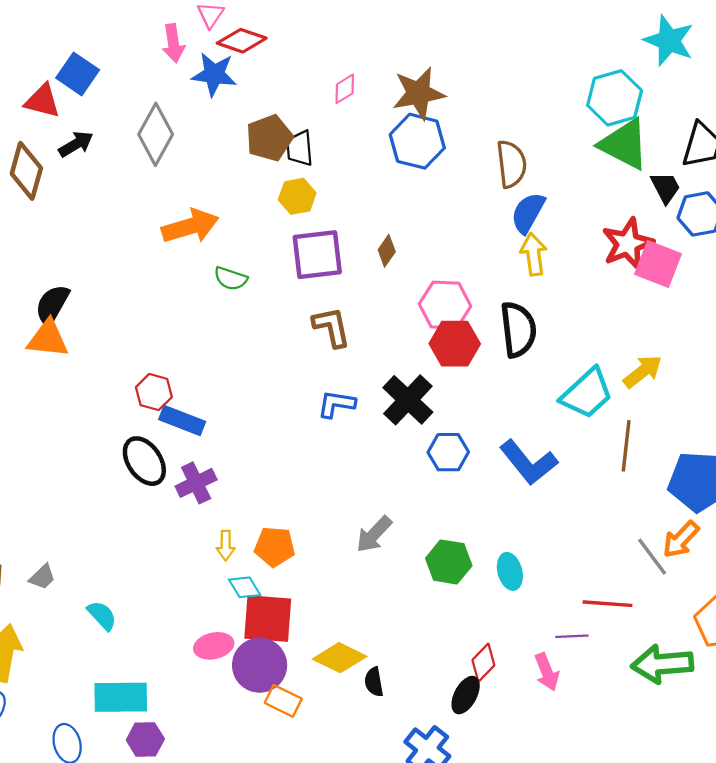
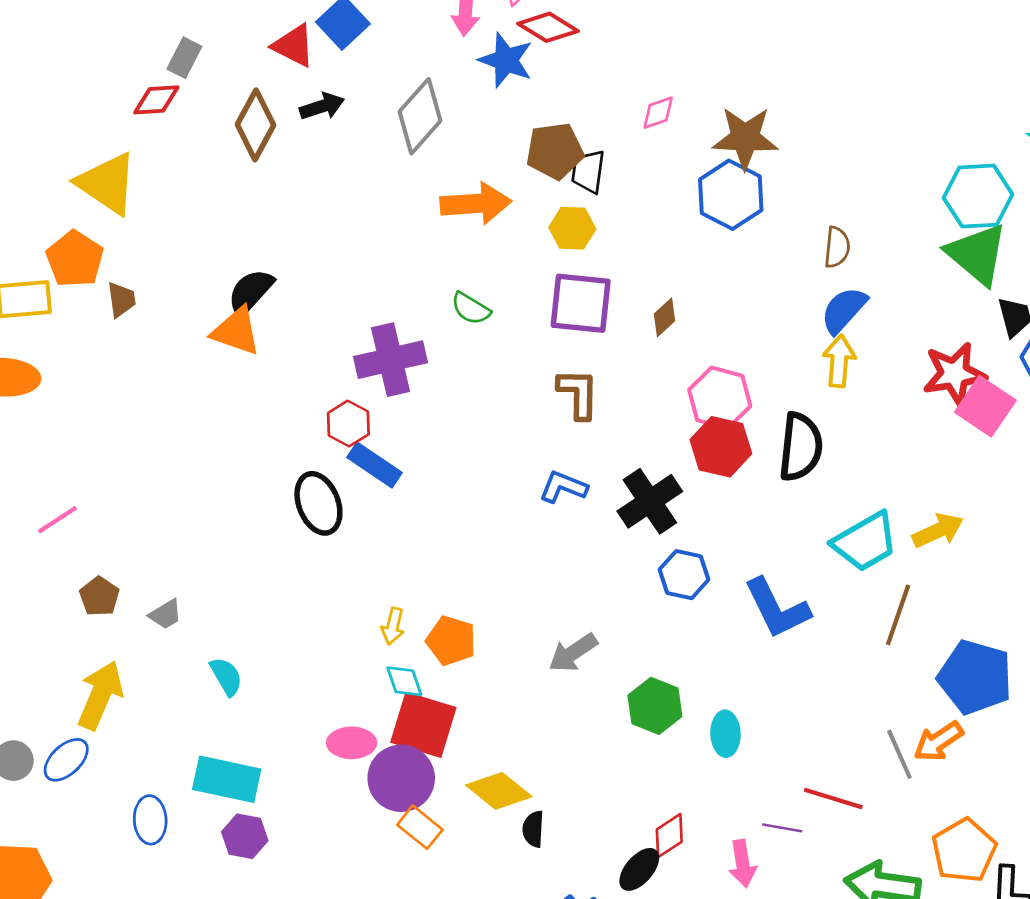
brown semicircle: (511, 164) -> (837, 247), size x0.7
orange arrow: (190, 226) -> (476, 204), moved
purple cross: (196, 483) -> (391, 360), moved, size x1.4

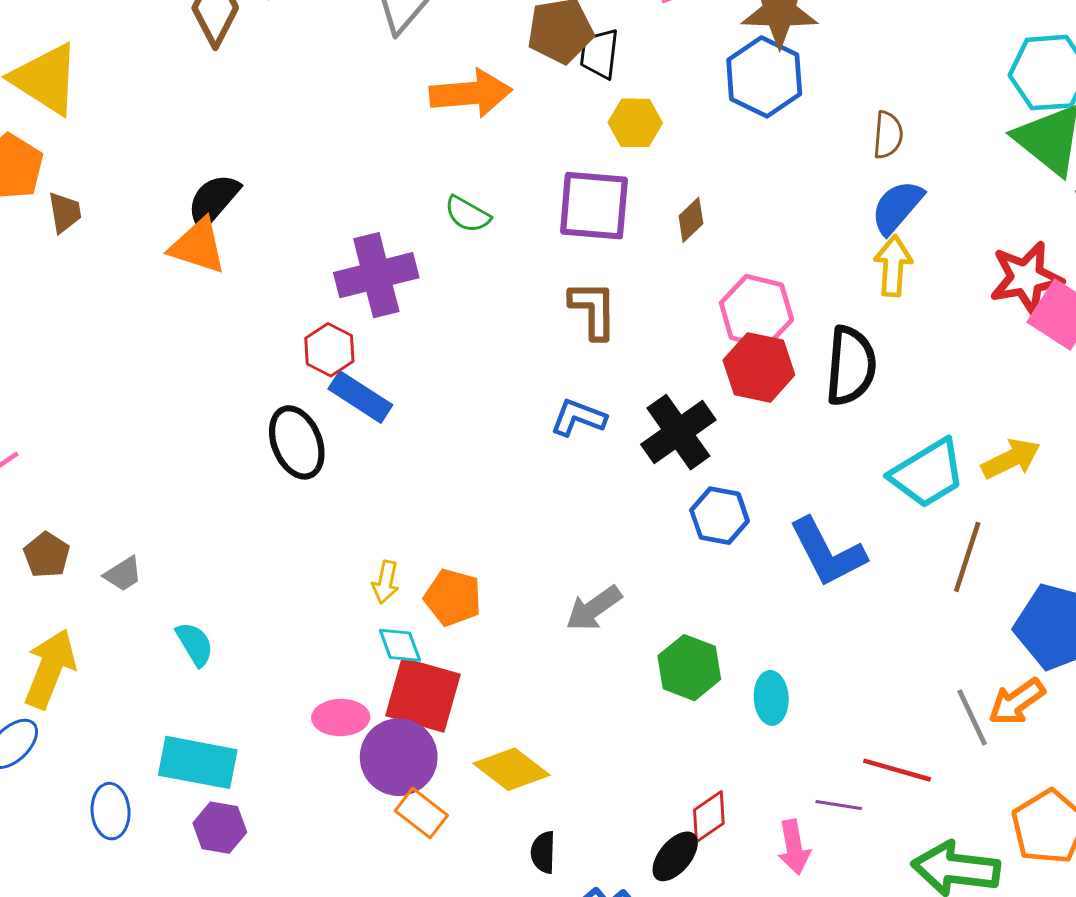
yellow hexagon: (572, 228) -> (635, 123), moved
black semicircle: (533, 829) -> (543, 852), moved

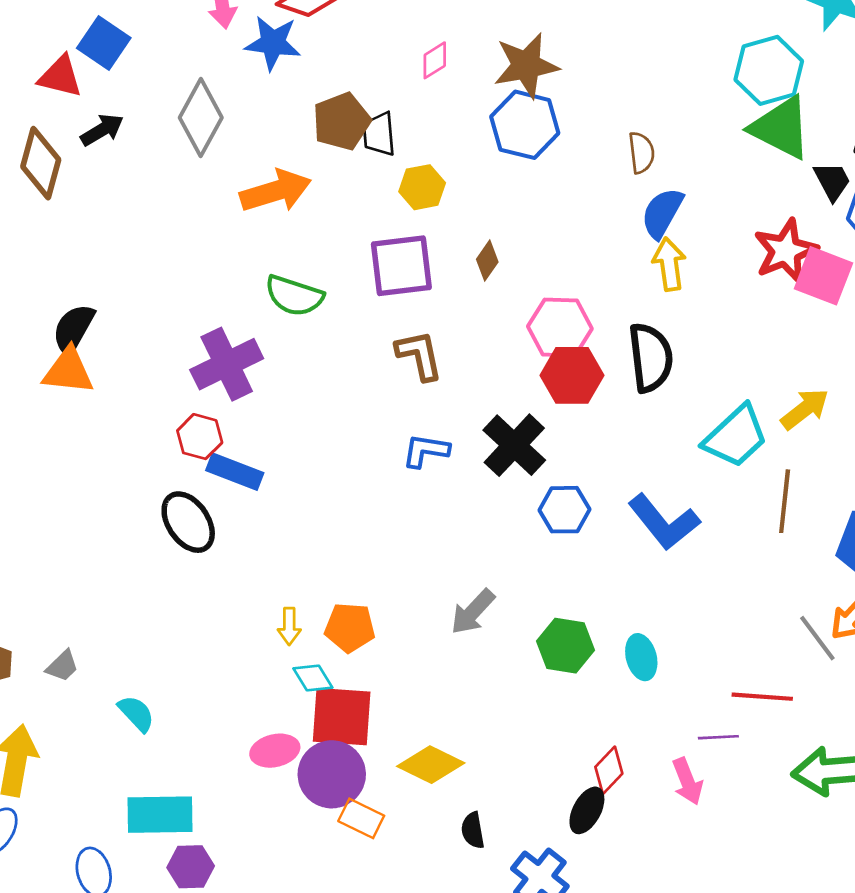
green semicircle: (467, 214) -> (294, 296), size x1.4

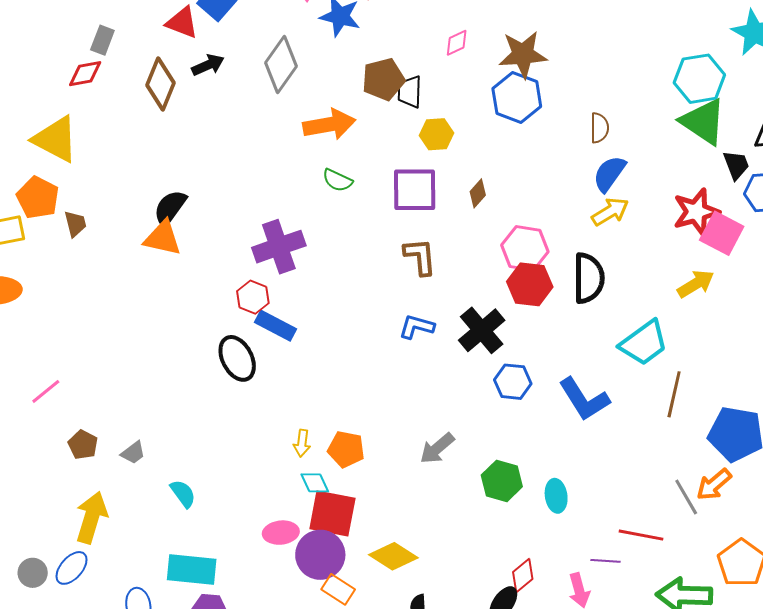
yellow arrow: (669, 264) -> (610, 212), turned 60
green semicircle: (294, 296) -> (337, 180), moved, size x0.7
yellow arrow: (805, 409) -> (696, 284), moved

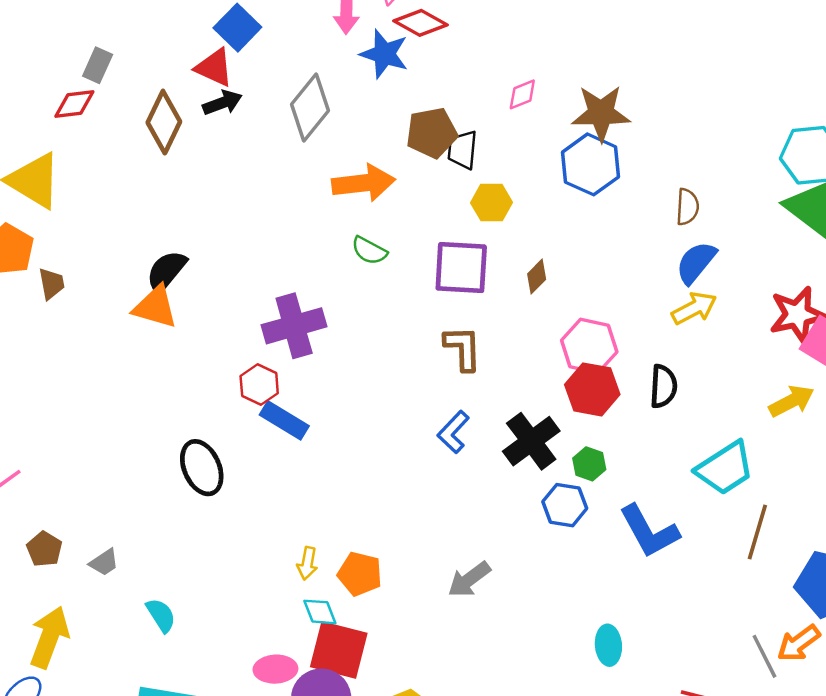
red triangle: (182, 23) -> (214, 68), moved
black semicircle: (589, 278) -> (663, 386), size x0.7
blue L-shape: (417, 327) -> (453, 432), turned -66
black ellipse: (237, 358) -> (202, 468), moved
green hexagon: (502, 481) -> (589, 464), moved, size x0.7

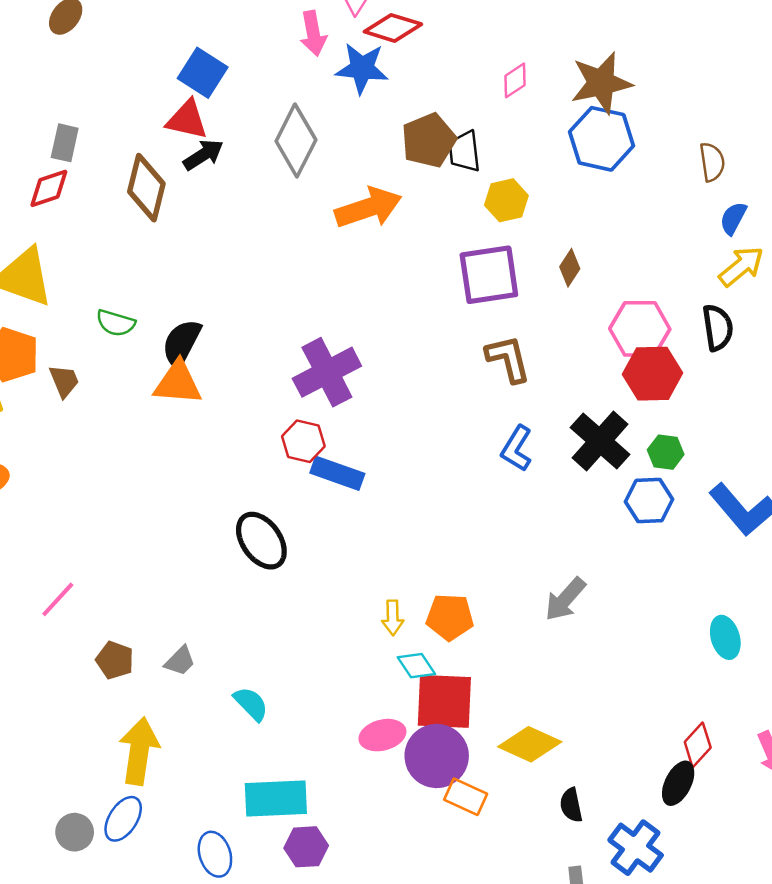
green semicircle: (369, 251) -> (116, 323), moved
blue semicircle: (696, 263) -> (733, 218), size x0.7
black semicircle: (663, 386) -> (718, 328), moved

